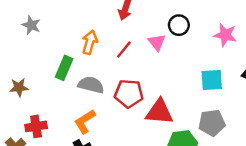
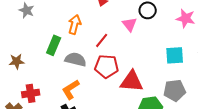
red line: (124, 50) -> (102, 40), moved

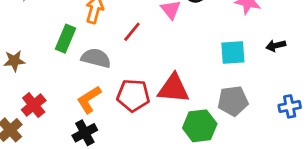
red pentagon: (107, 66) -> (133, 95), moved
red cross: (31, 93) -> (34, 105), turned -30

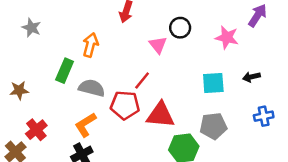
red line: (132, 32) -> (142, 81), moved
red pentagon: (133, 95) -> (125, 105), moved
blue cross: (290, 106) -> (264, 116), moved

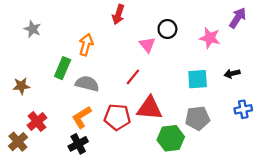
red pentagon: (125, 105) -> (117, 117), moved

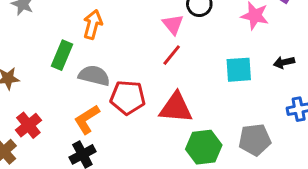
red line: (133, 77) -> (172, 55), moved
red pentagon: (117, 117) -> (128, 97), moved
gray pentagon: (198, 118) -> (255, 140), moved

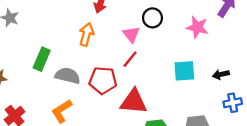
orange arrow: (93, 24) -> (86, 34), moved
black arrow: (284, 62) -> (221, 74), moved
red pentagon: (128, 97) -> (103, 80), moved

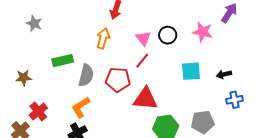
black circle: (152, 18) -> (168, 35), moved
green rectangle: (42, 59) -> (63, 61), turned 54
gray semicircle: (68, 76) -> (86, 75), turned 90

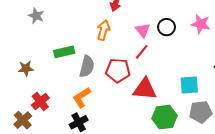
cyan square: (191, 71) -> (189, 85), moved

